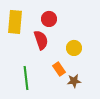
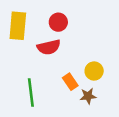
red semicircle: (41, 40) -> (49, 47), turned 96
yellow circle: (74, 48) -> (94, 71), moved

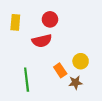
yellow rectangle: (18, 26) -> (15, 22), size x0.7

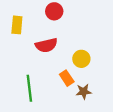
red circle: (50, 19) -> (54, 11), moved
yellow circle: (81, 61) -> (81, 59), moved

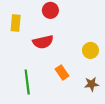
yellow circle: (81, 59) -> (90, 50), moved
brown star: (84, 92) -> (91, 84), moved

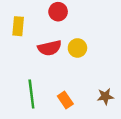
yellow circle: (90, 50) -> (77, 48), moved
orange rectangle: (62, 73) -> (65, 100), moved

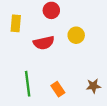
yellow circle: (77, 48) -> (76, 35), moved

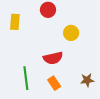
red semicircle: (44, 43) -> (53, 58), moved

